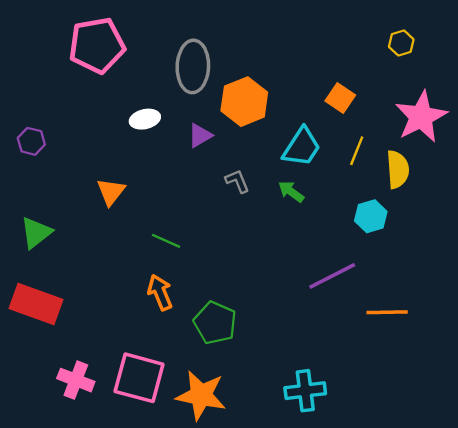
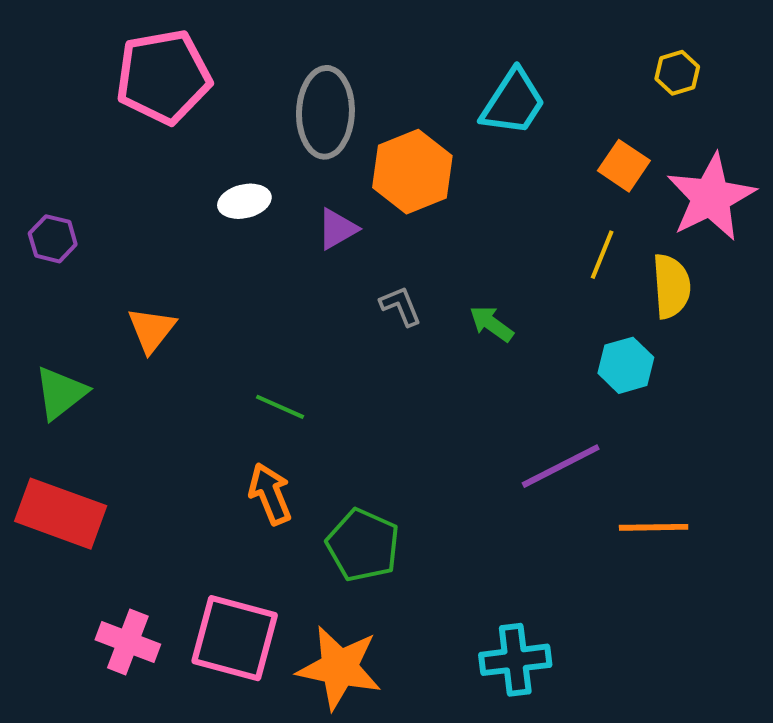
orange square: (340, 98) -> (624, 166), moved
cyan trapezoid: (302, 147) -> (513, 102), moved
orange triangle: (111, 192) -> (152, 330), moved

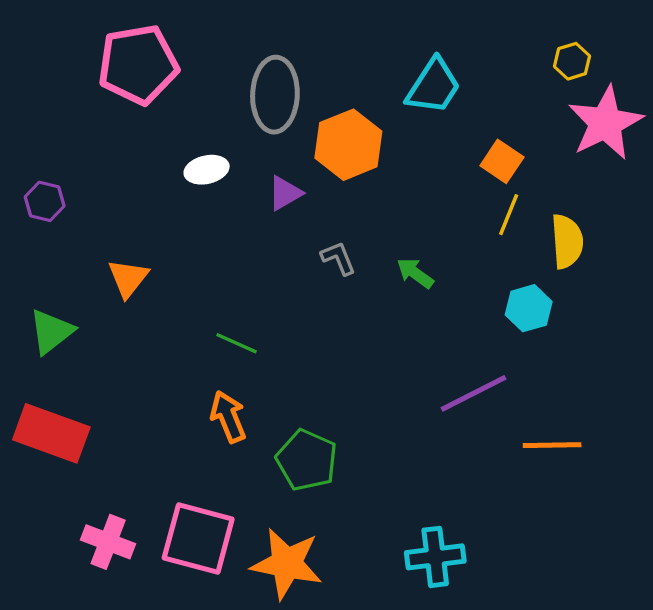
orange square: (624, 166) -> (502, 161), moved
pink star: (711, 197) -> (605, 123), moved

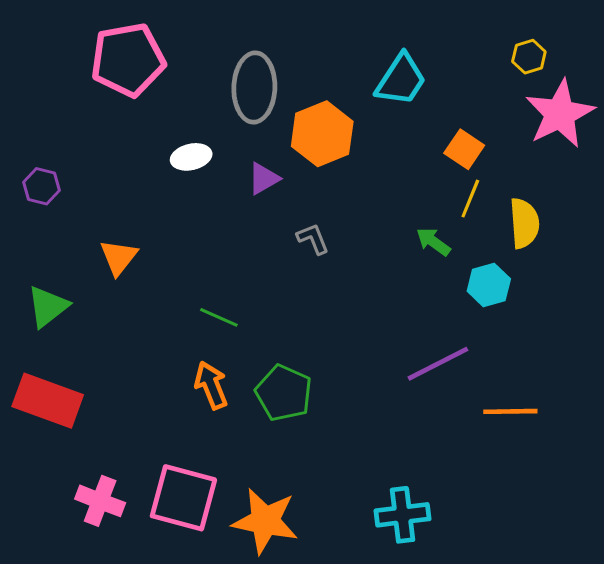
green arrow: (415, 273) -> (433, 242), moved
green pentagon: (307, 460) -> (284, 393), moved

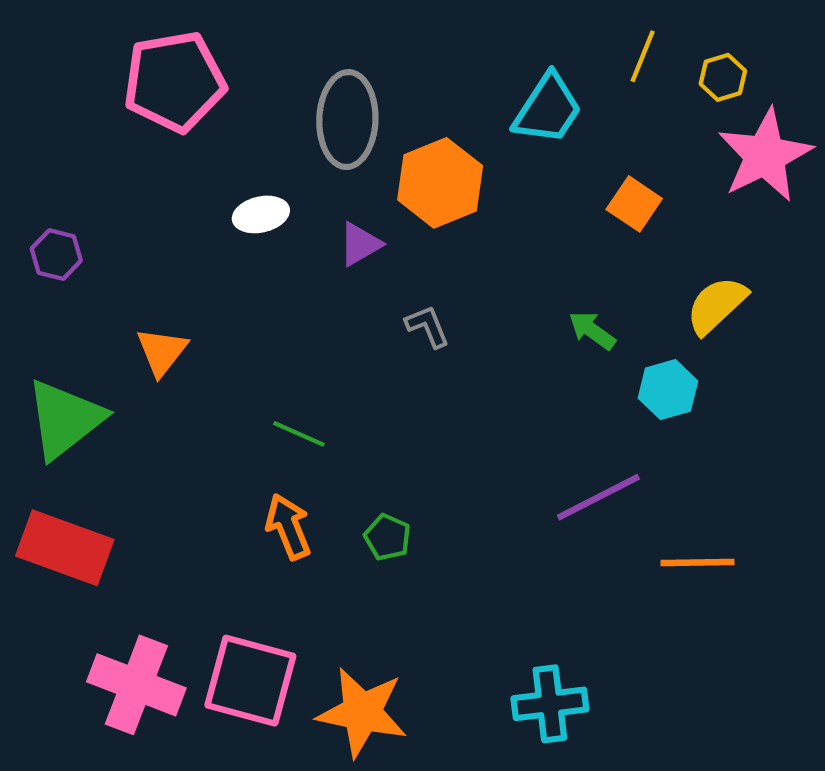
yellow line: (470, 199) -> (643, 56), moved
yellow semicircle: (524, 223) -> (716, 305), turned -129
green triangle: (48, 307) -> (65, 419), size x1.4
green pentagon: (284, 393) -> (387, 537), size x0.6
pink cross: (100, 501) -> (136, 685), size x1.4

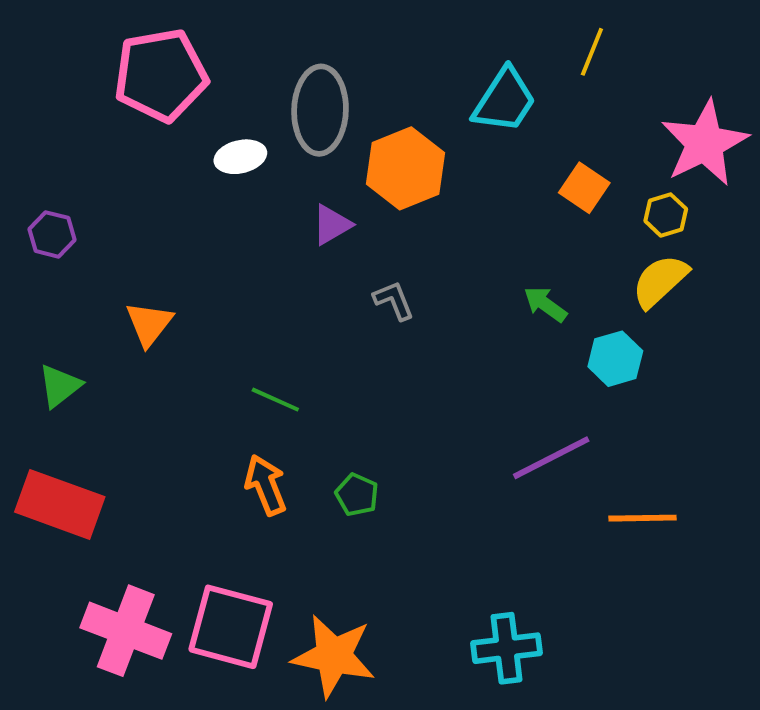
yellow hexagon: (723, 77) -> (666, 215), moved
white ellipse: (261, 214) -> (240, 157), moved
green triangle: (65, 419) -> (60, 386), size x0.6

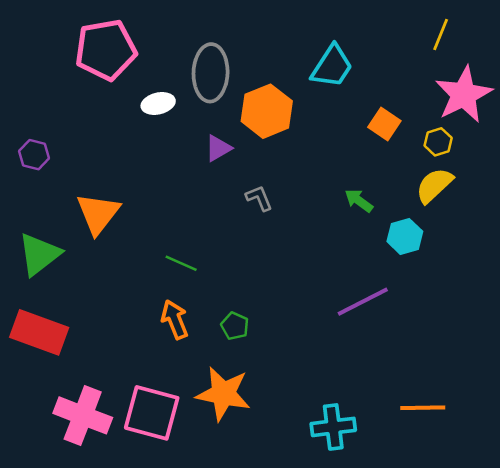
yellow line: (592, 52) -> (441, 34), moved
orange triangle: (149, 324) -> (98, 213), size x1.4
green triangle: (60, 386) -> (39, 254), size x1.5
orange line: (642, 518) -> (423, 408), moved
orange star: (334, 656) -> (223, 394), moved

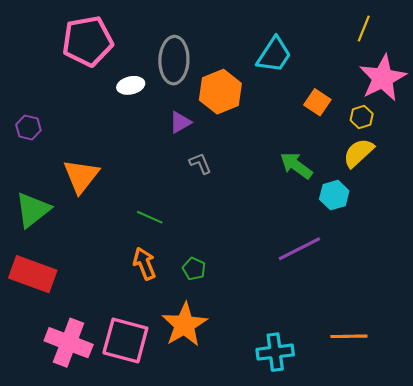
gray L-shape: (259, 198) -> (200, 163), moved
green arrow: (359, 201) -> (296, 166), size x1.4
orange star: (223, 394) -> (184, 325), turned 30

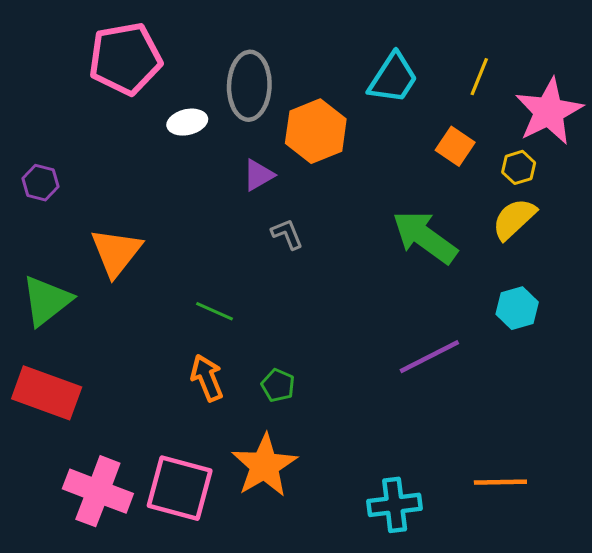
yellow line: (364, 28) -> (479, 77), moved
green arrow: (296, 166) -> (425, 237), size x1.4
cyan hexagon: (334, 195) -> (517, 308), moved

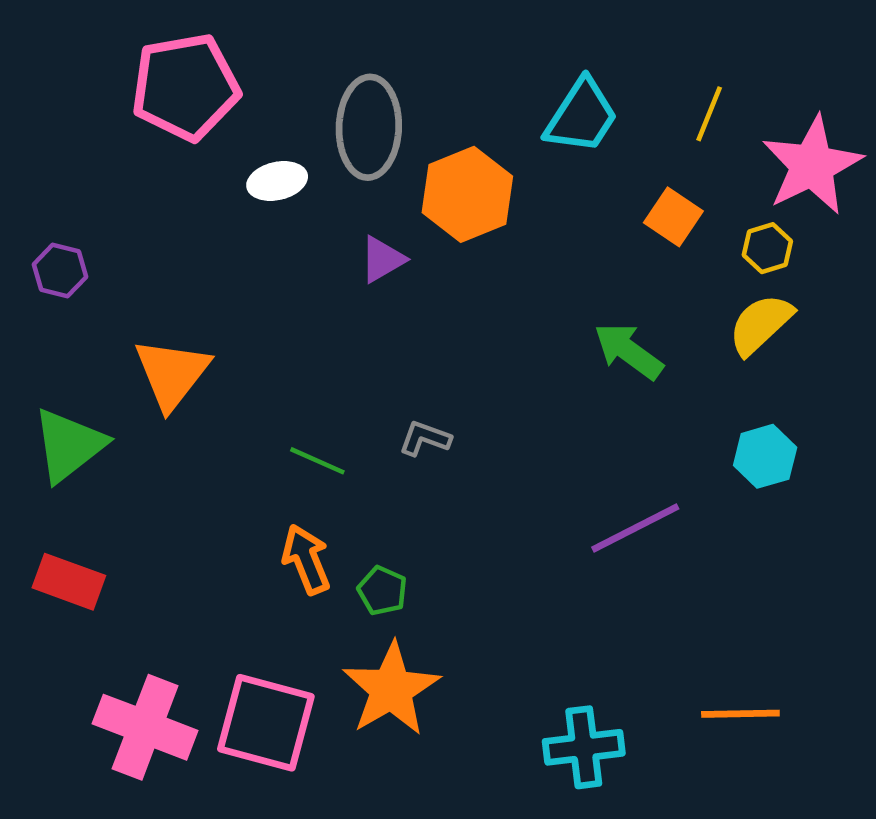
gray L-shape: (287, 234) -> (425, 438), moved, turned -48
green arrow: (425, 237) -> (629, 351), size x0.7
green pentagon: (278, 385) -> (382, 591), moved
red rectangle: (47, 393) -> (69, 582), size x0.7

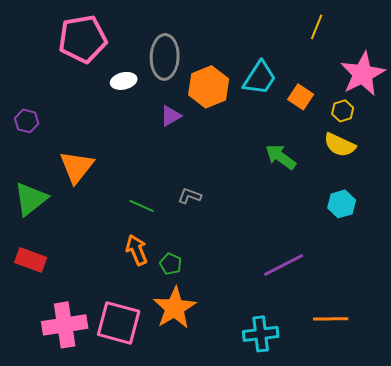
yellow line: (709, 114) -> (317, 27), moved
cyan trapezoid: (582, 116) -> (260, 78), moved
yellow semicircle: (761, 324) -> (340, 145), turned -112
purple line: (635, 528) -> (284, 265), moved
pink cross: (145, 727) -> (65, 325), turned -30

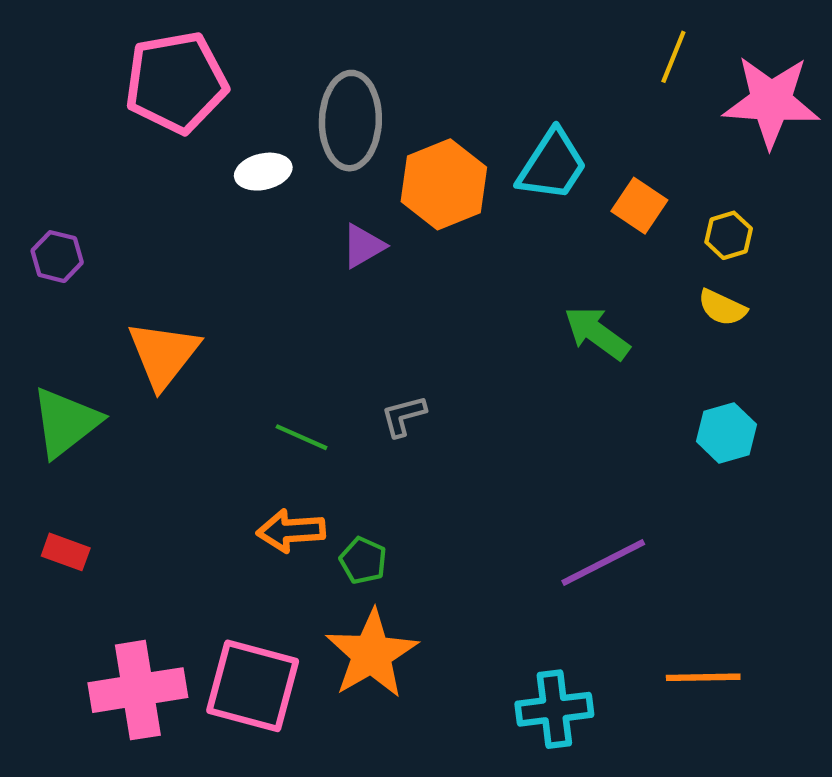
pink star: (363, 74) -> (771, 101), moved, turned 30
yellow semicircle: (340, 145) -> (722, 308), size x0.7
gray L-shape: (190, 196) -> (404, 416), turned -35
orange arrow: (137, 250) -> (291, 531), turned -72
red rectangle: (31, 260) -> (66, 552), size x0.7

